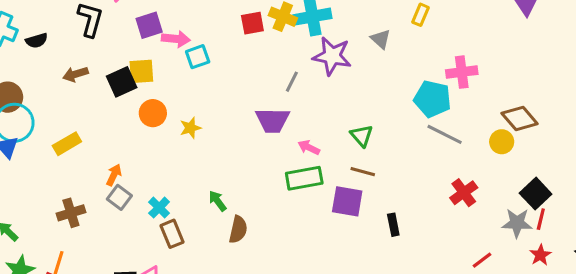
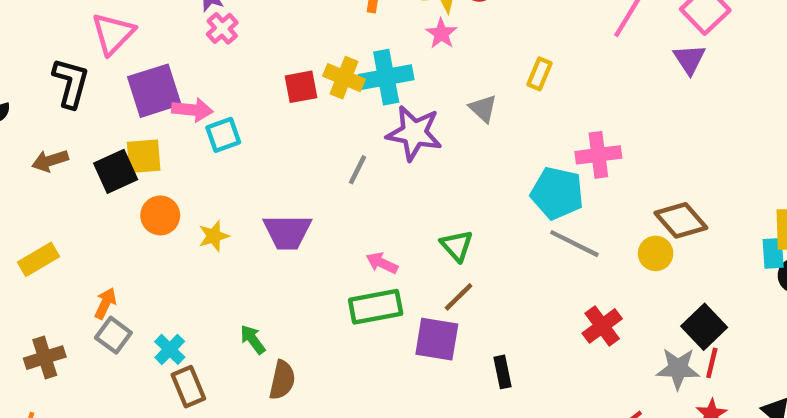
purple square: (149, 25) -> (154, 91), size x1.4
purple trapezoid: (272, 120) -> (287, 232), moved
brown line: (363, 172) -> (459, 297), turned -60

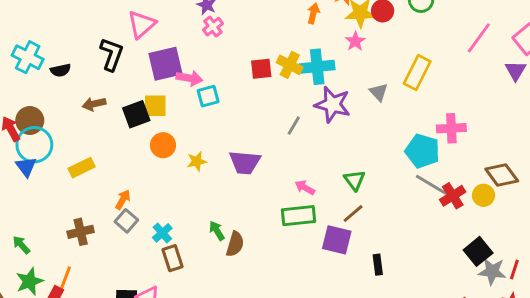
yellow rectangle: (540, 74) -> (417, 72), size x1.6
red cross: (602, 326) -> (453, 196), moved
black square: (704, 327) -> (478, 251), moved
brown semicircle: (282, 380) -> (235, 244), moved

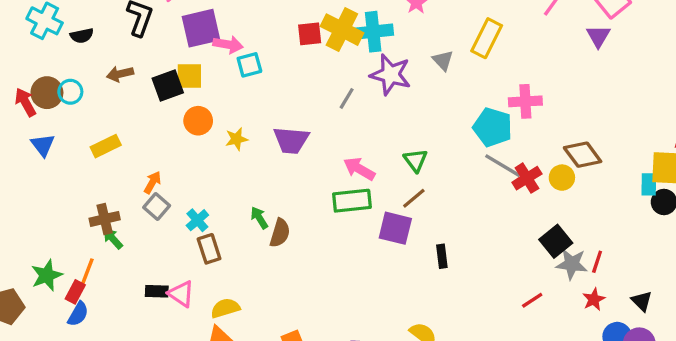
yellow cross: (290, 65) -> (342, 30), size x1.4
cyan circle: (34, 145) -> (70, 92), moved, size x0.6
pink arrow: (305, 188) -> (359, 169), size x1.4
green arrow: (21, 245) -> (113, 239), moved

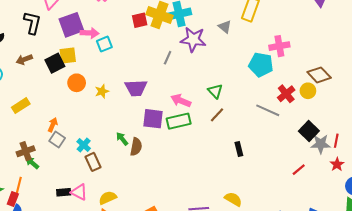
gray line: (503, 166) -> (268, 110), moved
purple square: (395, 228) -> (153, 119), moved

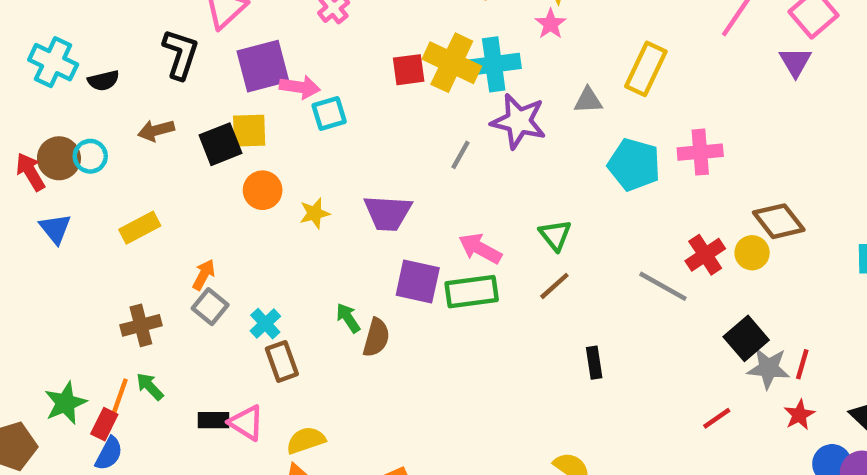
gray triangle: (225, 27) -> (588, 100), turned -48
cyan pentagon: (261, 65) -> (634, 165), moved
green arrow: (32, 163) -> (150, 386), moved

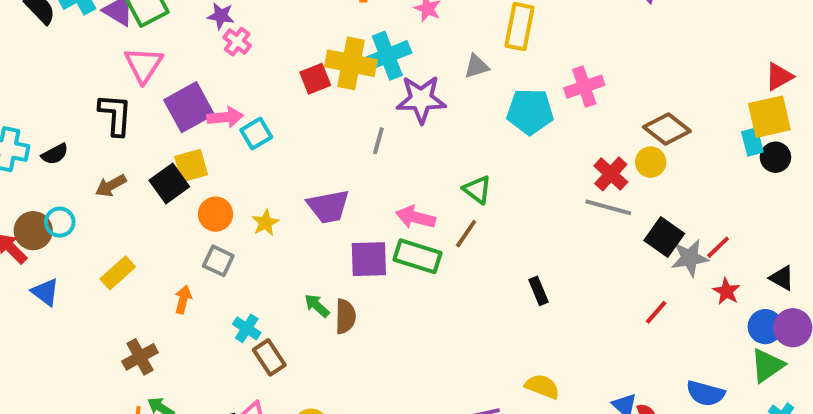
brown line: (554, 286) -> (466, 234), moved
gray line: (663, 286) -> (608, 207), moved
green rectangle: (472, 292) -> (418, 256), turned 39
gray square: (210, 307) -> (218, 261), moved
red line: (802, 364) -> (718, 247), turned 44

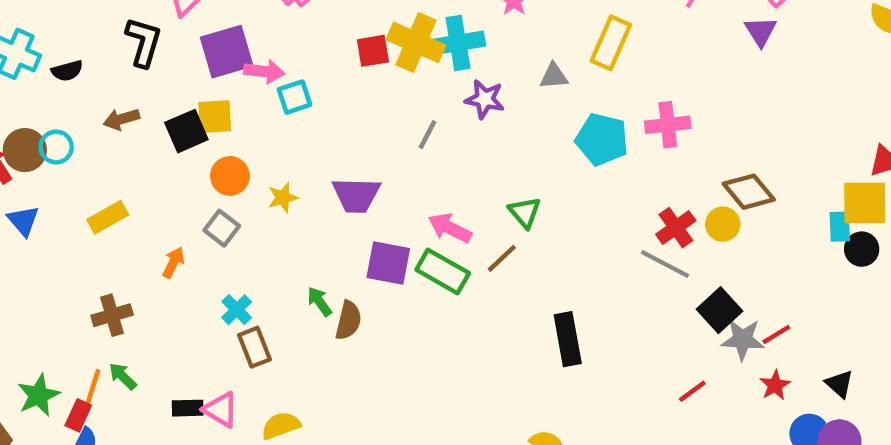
purple star: (421, 99) -> (485, 99), size x0.7
black rectangle: (538, 291) -> (568, 339), size x1.6

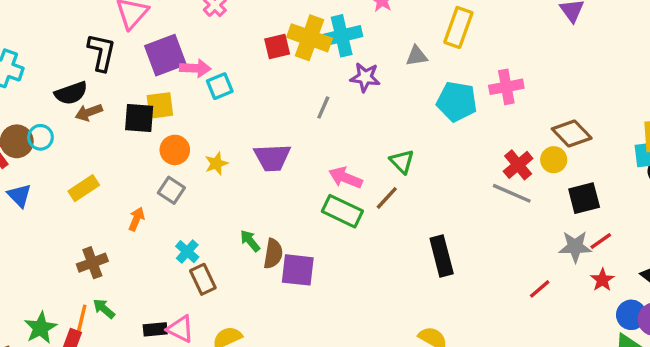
black semicircle: (67, 71) -> (71, 93), moved, size x1.4
black square: (186, 131) -> (139, 118), turned 32
purple square: (388, 263) -> (298, 270), moved
black square: (719, 310) -> (584, 198), moved, turned 32

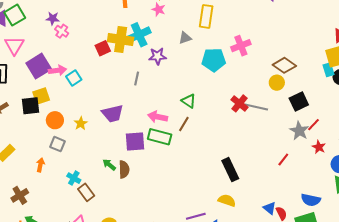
red cross: (518, 165) -> (239, 103), moved
gray star: (575, 247) -> (299, 131), turned -30
black rectangle: (442, 256) -> (230, 170), moved
purple square: (298, 270) -> (135, 141), moved

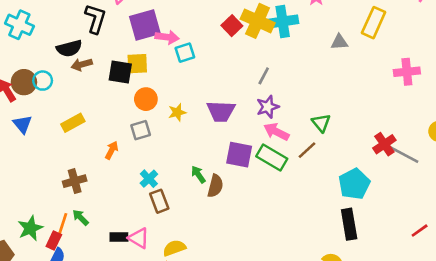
red square: (103, 48) -> (232, 26), turned -35
purple star: (157, 56) -> (268, 107), moved, turned -30
cyan pentagon: (214, 60) -> (354, 184), moved, turned 30
gray square: (58, 144) -> (141, 130), turned 35

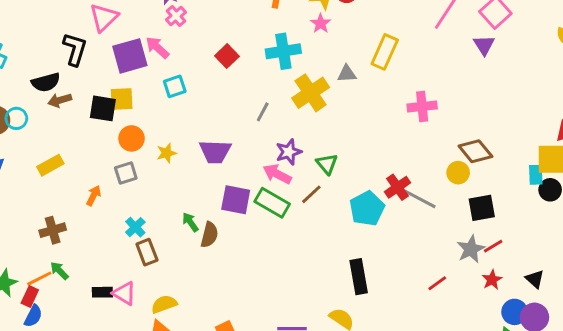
yellow cross: (258, 21) -> (311, 93), moved, turned 32
pink arrow: (167, 37) -> (157, 48), moved, turned -145
purple star: (268, 107) -> (289, 152), moved
cyan pentagon: (354, 184) -> (367, 209), moved
orange line: (62, 224) -> (39, 279), turned 45

